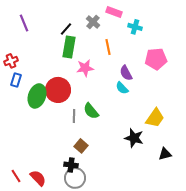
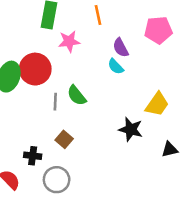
black cross: (71, 165) -> (33, 156), moved

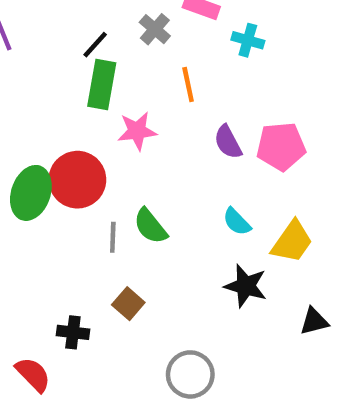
pink pentagon: (158, 30) -> (281, 146), moved
cyan semicircle: (116, 67) -> (237, 222), moved
gray circle: (57, 180) -> (190, 374), moved

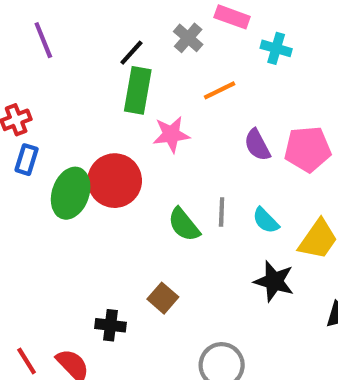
orange line: (188, 84) -> (220, 90), turned 76
gray line: (113, 237) -> (222, 212), moved

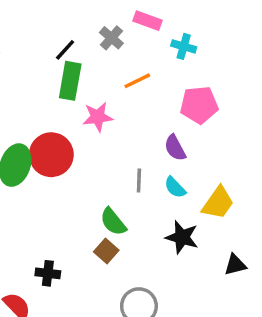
purple semicircle: (257, 145) -> (175, 148), moved
pink pentagon: (308, 149) -> (199, 105), moved
green semicircle: (184, 225) -> (113, 222), moved
brown square: (163, 298) -> (106, 251), moved

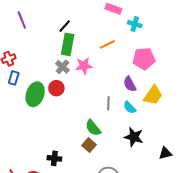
gray cross: (111, 38) -> (63, 67), moved
red circle: (51, 155) -> (56, 88), size x0.6
yellow trapezoid: (218, 203) -> (153, 95), moved

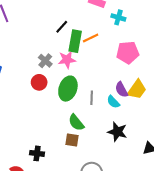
black line: (65, 26) -> (62, 27), moved
green rectangle: (68, 44) -> (75, 41), moved
purple semicircle: (130, 84) -> (121, 90), moved
green ellipse: (35, 94) -> (68, 89), moved
brown square: (89, 145) -> (72, 140), turned -32

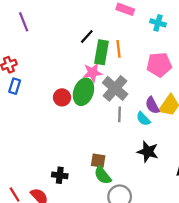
cyan cross: (118, 17) -> (158, 23), moved
orange line: (91, 38) -> (118, 49), turned -70
gray cross: (45, 61) -> (115, 88), moved, size x1.6
green ellipse: (68, 89) -> (83, 92), moved
green semicircle: (76, 123) -> (103, 175), moved

